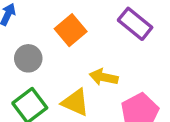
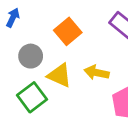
yellow triangle: (75, 102) -> (59, 75), moved

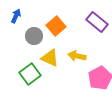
gray circle: (31, 56) -> (34, 36), moved

